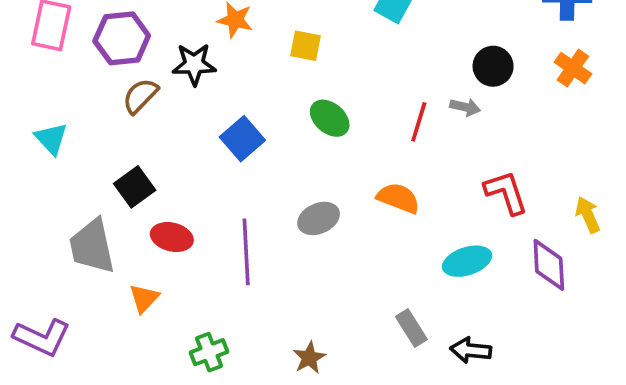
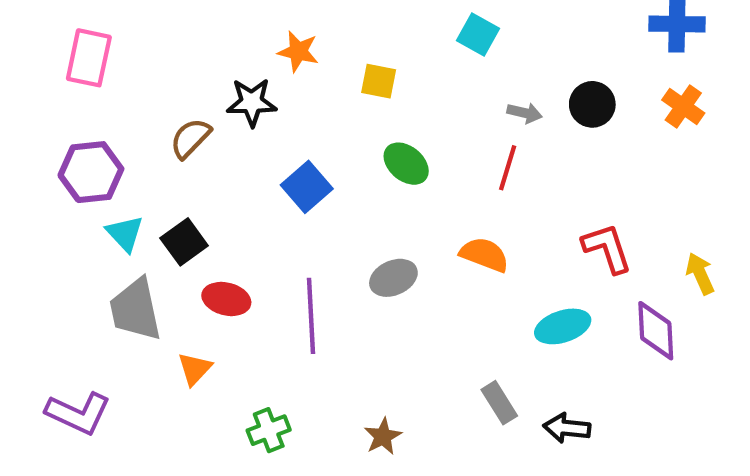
purple hexagon: (122, 38) -> (91, 172), moved
gray arrow: (465, 107) -> (525, 113), moved
cyan triangle: (51, 139) -> (125, 233), moved

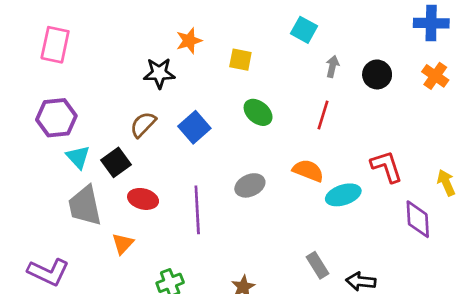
orange star: (298, 51) -> (189, 41), turned -30
gray arrow: (525, 113) -> (332, 66), moved, turned -90
brown semicircle: (190, 138) -> (143, 125), moved
cyan ellipse: (563, 326) -> (343, 195), moved

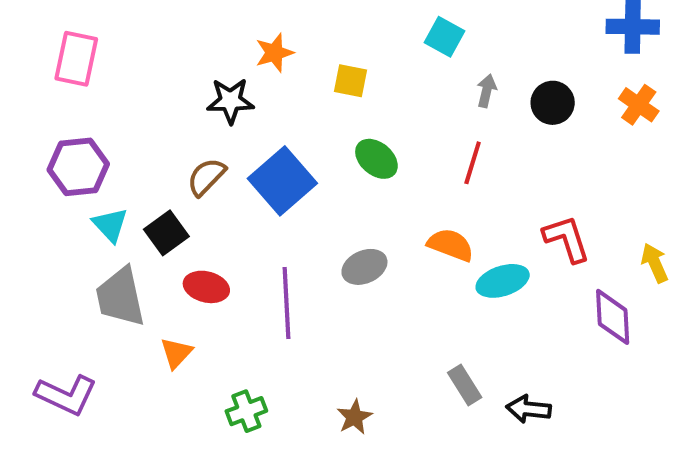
blue square: (194, 127) -> (282, 181), size x1.4

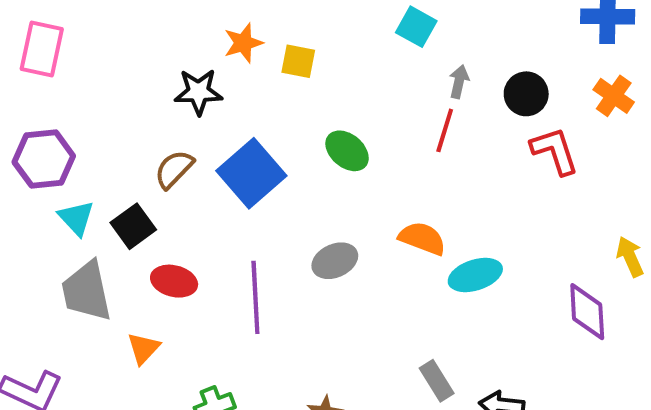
yellow square: (350, 81) -> (298, 61), moved
red line: (473, 163) -> (445, 130), moved
red L-shape: (567, 239) -> (555, 151), moved

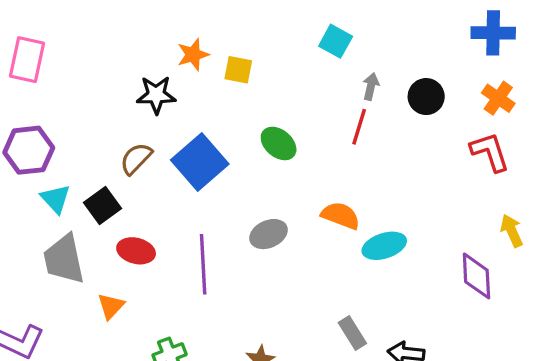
red L-shape: (555, 151) -> (490, 152), moved

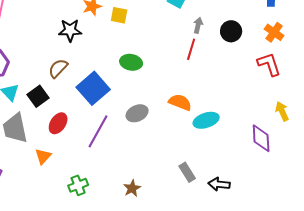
green ellipse: (279, 143) -> (131, 62), moved, turned -30
blue square: (200, 162) -> (93, 88), moved
red ellipse: (136, 251) -> (58, 123), turned -70
purple line: (203, 264) -> (98, 131), turned 32

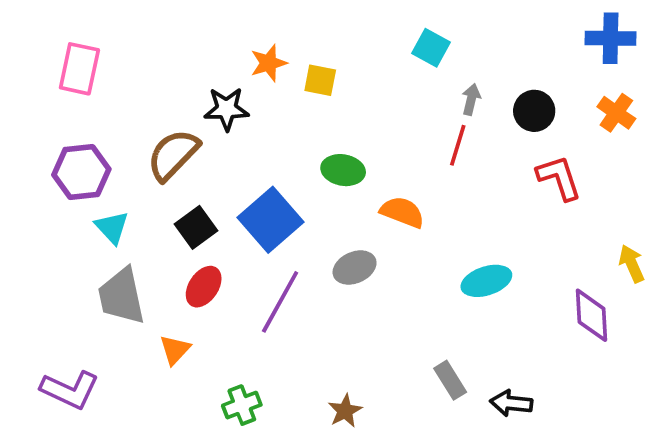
red L-shape: (269, 64) -> (559, 178), moved
brown semicircle: (58, 68) -> (173, 155), moved, size x1.4
black square: (38, 96) -> (196, 227), moved
orange semicircle: (180, 102) -> (402, 212), moved

